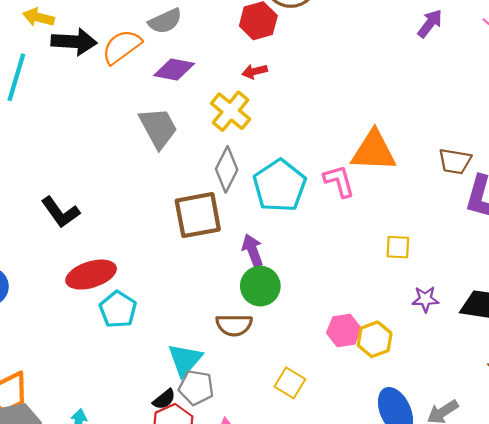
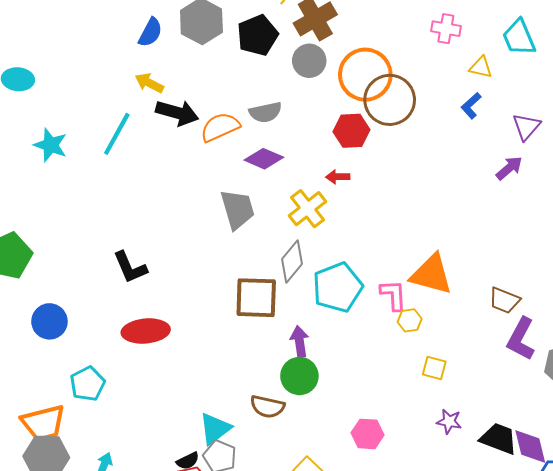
cyan pentagon: (118, 309) -> (88, 384), moved
yellow hexagon: (375, 339) -> (410, 320), moved, size x0.7

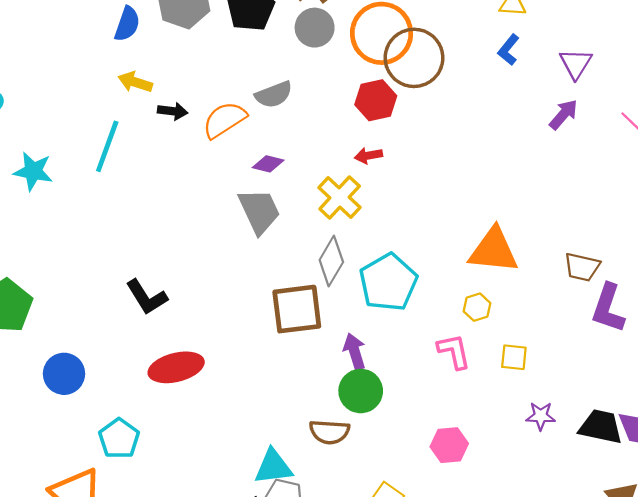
black arrow: (177, 113) -> (173, 111), size x0.6
purple diamond: (264, 159) -> (268, 164), moved, size x0.7
pink L-shape: (393, 295) -> (454, 351), moved
cyan triangle: (215, 429) -> (273, 467), turned 39

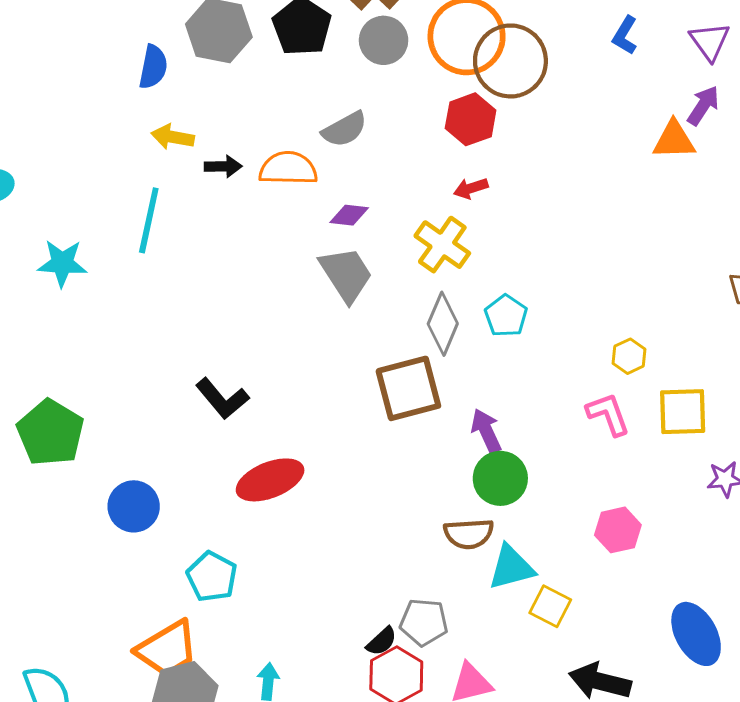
orange semicircle: (224, 120) -> (288, 168), turned 42
orange triangle: (494, 250) -> (674, 140), moved, size x0.7
cyan pentagon: (388, 282) -> (506, 316), moved, size x0.6
yellow square: (514, 357) -> (683, 412), size x1.5
cyan triangle: (273, 467) -> (511, 567), moved

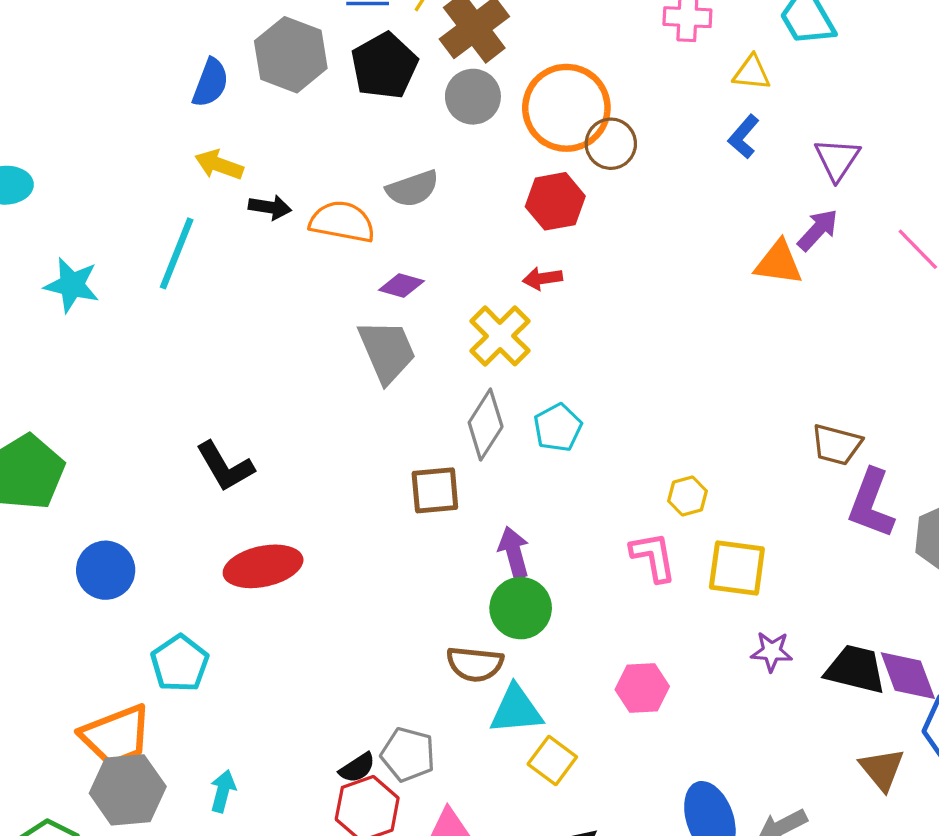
brown circle: (510, 61) -> (611, 144), size x0.6
brown square: (408, 388) -> (435, 490), size x0.7

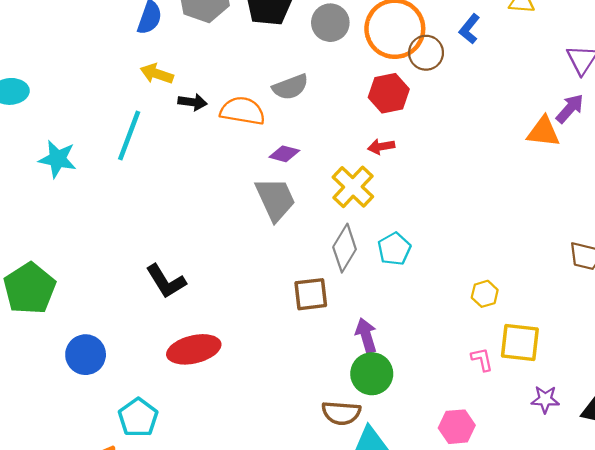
blue L-shape: (744, 137) -> (469, 29), moved
pink L-shape: (653, 557) -> (482, 359), moved, size x0.7

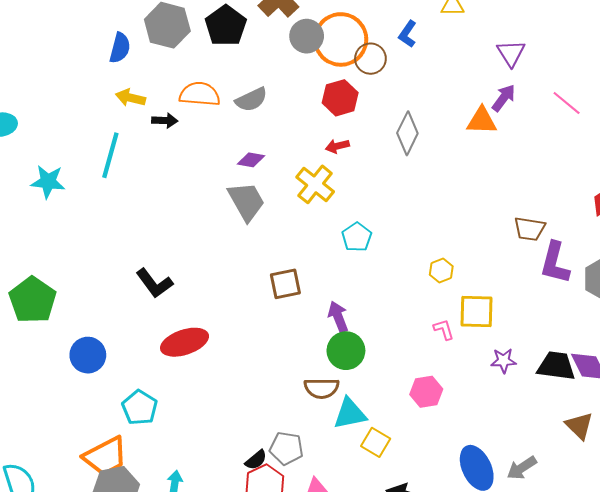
gray circle: (330, 23) -> (307, 36), moved
orange semicircle: (242, 111) -> (200, 94), moved
gray diamond: (345, 248) -> (407, 133), moved

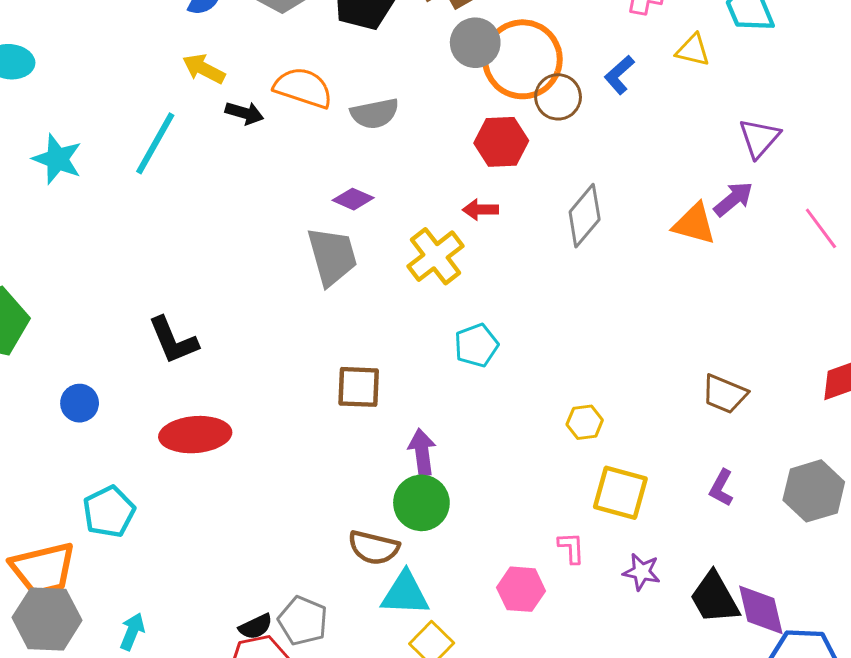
purple L-shape: (555, 263) -> (721, 488), moved, size x0.6
pink L-shape: (444, 329) -> (571, 548), moved
blue circle: (88, 355) -> (80, 403), moved, size x0.7
black trapezoid: (556, 366) -> (715, 598), turned -141

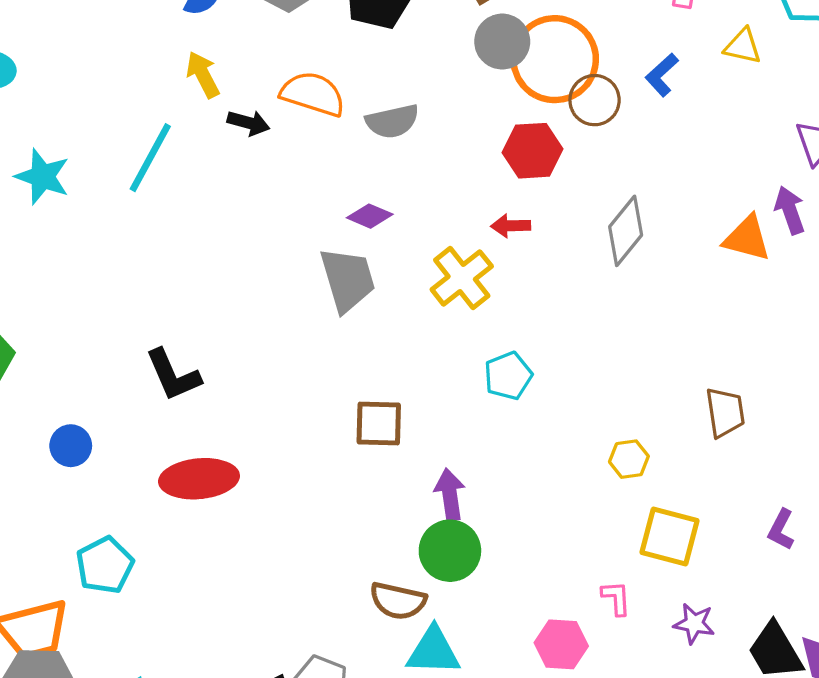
yellow arrow: (204, 69) -> (203, 75), turned 36
purple arrow: (733, 199) -> (790, 210), turned -69
brown trapezoid: (725, 394) -> (725, 412), moved, turned -120

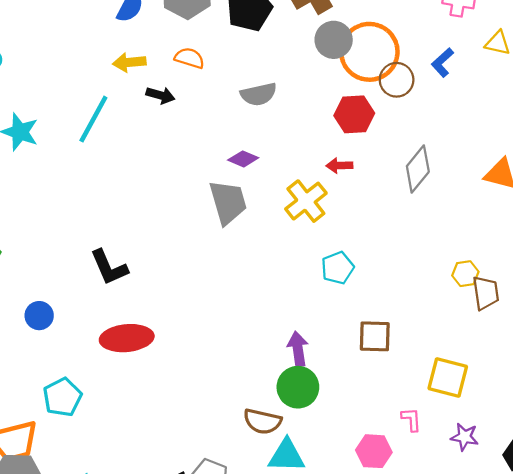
yellow arrow: (203, 75) -> (129, 62), turned -68
orange semicircle: (313, 94) -> (190, 58), moved, size x0.7
brown square: (379, 424) -> (375, 336), moved
yellow hexagon: (629, 459) -> (465, 274), moved

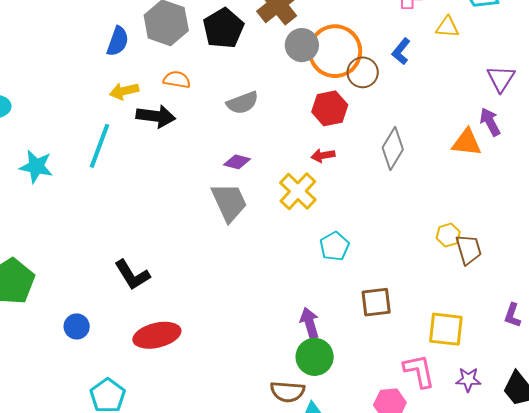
black arrow: (160, 95) -> (156, 116), size x1.5
pink L-shape: (411, 419) -> (419, 371), size x1.6

